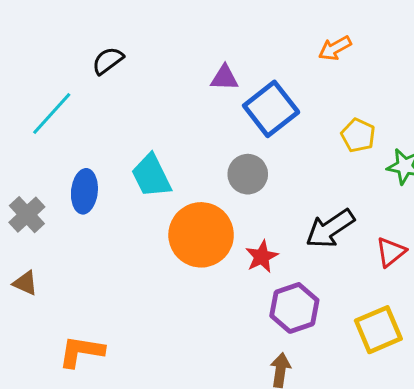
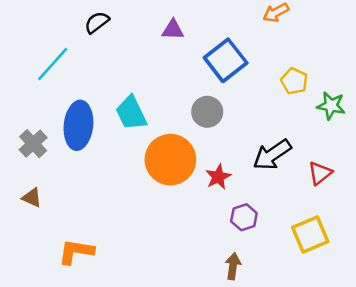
purple triangle: (224, 78) -> (173, 30), moved
blue ellipse: (84, 191) -> (78, 125), size x1.4
purple hexagon: (294, 308) -> (244, 217), size x0.7

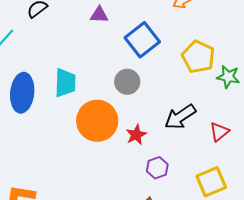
yellow pentagon: (294, 81) -> (198, 57), size x1.5
cyan trapezoid: (131, 113) -> (65, 83), turned -152

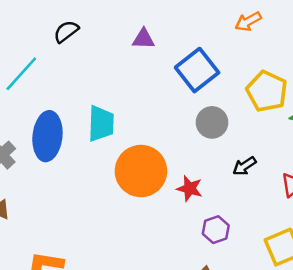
gray circle: (127, 82) -> (212, 122), moved
black arrow: (180, 117) -> (244, 166), size x0.6
red star: (136, 135) -> (190, 188), turned -30

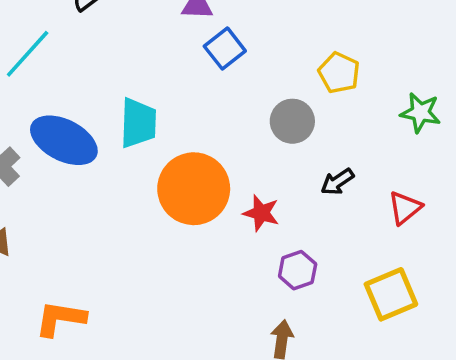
blue square: (197, 70) -> (225, 49), moved, size x0.7
yellow pentagon: (267, 91) -> (339, 73), moved, size x0.7
blue ellipse: (47, 136) -> (64, 140), turned -69

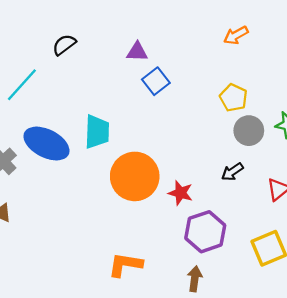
gray circle: (292, 121) -> (249, 131), moved
purple hexagon: (298, 270) -> (205, 232), size x1.6
orange L-shape: (60, 319) -> (125, 265), moved

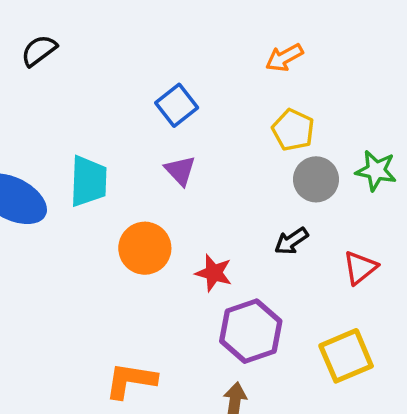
orange arrow: (236, 35) -> (284, 58), moved
purple triangle: (137, 52) -> (180, 171), moved, turned 45
orange circle: (135, 176) -> (145, 248), size x0.7

